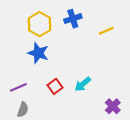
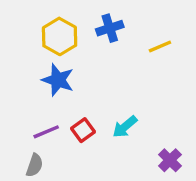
purple line: (18, 87) -> (46, 132), moved

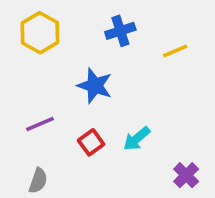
yellow hexagon: (60, 36) -> (40, 33), moved
blue star: (58, 80) -> (95, 86), moved
purple line: (46, 132) -> (40, 124), moved

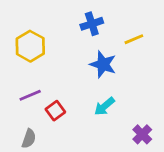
yellow hexagon: (40, 33) -> (30, 46), moved
blue star: (95, 86) -> (103, 64), moved
red square: (91, 142) -> (55, 111), moved

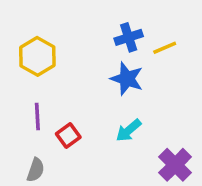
blue cross: (92, 24) -> (129, 37), moved
purple line: (30, 95) -> (37, 117), turned -70
purple cross: (142, 134) -> (175, 165), size x1.4

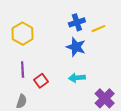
cyan arrow: (129, 130) -> (77, 78), turned 35

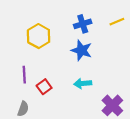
yellow line: (98, 29) -> (117, 22), moved
yellow hexagon: (23, 34) -> (39, 36), moved

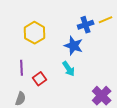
blue cross: (83, 24) -> (86, 25), moved
cyan arrow: (83, 83) -> (69, 69), moved, turned -119

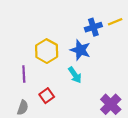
yellow hexagon: (35, 33) -> (47, 51), moved
red square: (40, 79) -> (47, 96), moved

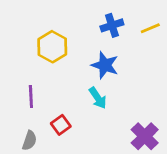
blue cross: (93, 27) -> (112, 25), moved
yellow hexagon: (47, 51) -> (52, 47), moved

